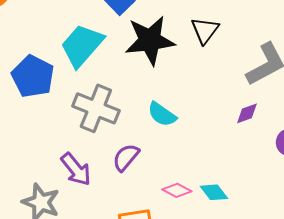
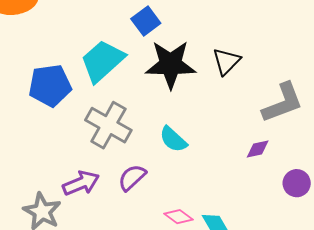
blue pentagon: (33, 76) -> (50, 85), turned 30
purple arrow: (76, 169) -> (81, 183), turned -81

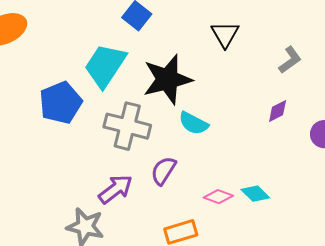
black star: (171, 64) -> (167, 79), moved
gray L-shape: (283, 103) -> (290, 60), size x0.6

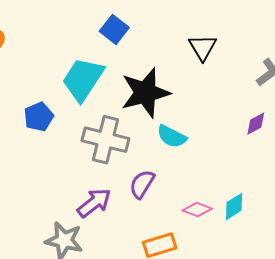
blue pentagon: (61, 103) -> (39, 117), size x0.7
cyan diamond: (255, 194) -> (234, 206), turned -76

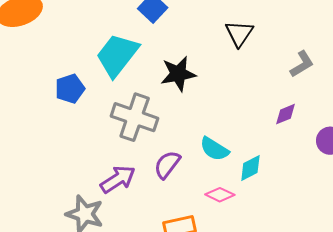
black star: (145, 93) -> (178, 74), size x0.7
cyan semicircle: (172, 136) -> (214, 149), moved
cyan diamond: (234, 206) -> (250, 168), moved

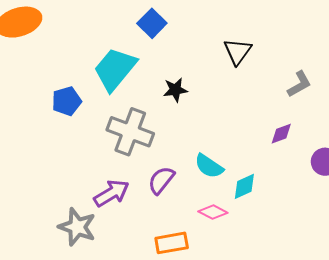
black star: (178, 74) -> (175, 90), size x0.7

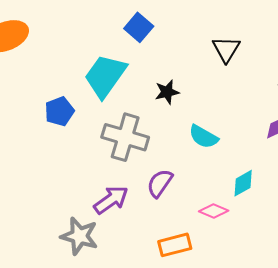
cyan semicircle: (209, 166) -> (203, 137), moved

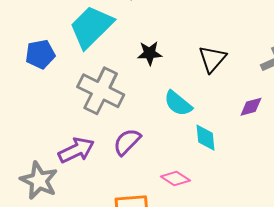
black triangle: (226, 49) -> (212, 59), moved
cyan diamond: (243, 183) -> (206, 138), moved, turned -76

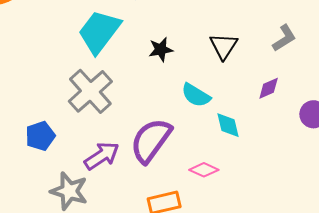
blue pentagon: (40, 54) -> (40, 136), moved
gray cross: (101, 91) -> (90, 91), moved, turned 30
purple semicircle: (127, 142) -> (151, 140), size x1.6

